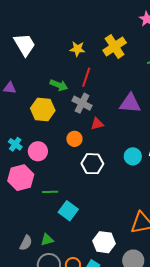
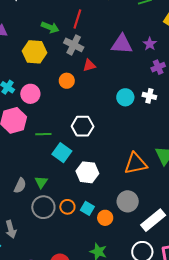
white hexagon: (92, 164) -> (83, 126), moved
green triangle: (47, 240) -> (41, 182), turned -40
white hexagon: (104, 242) -> (87, 172), moved

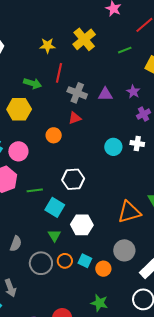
purple triangle: (122, 44) -> (105, 94), size x0.7
gray cross: (74, 45) -> (77, 93), moved
green triangle: (41, 182) -> (54, 235), moved

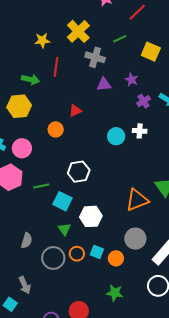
gray cross: (77, 93) -> (95, 57), moved

